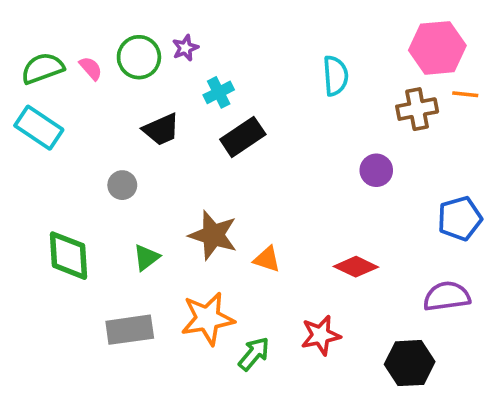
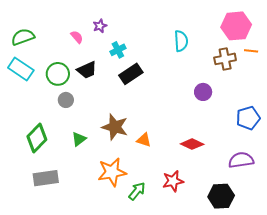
green circle: (139, 57) -> (58, 74), moved
pink semicircle: (91, 68) -> (77, 37), moved
green diamond: (68, 256) -> (37, 138), turned 48
gray rectangle: (130, 330) -> (46, 178), moved

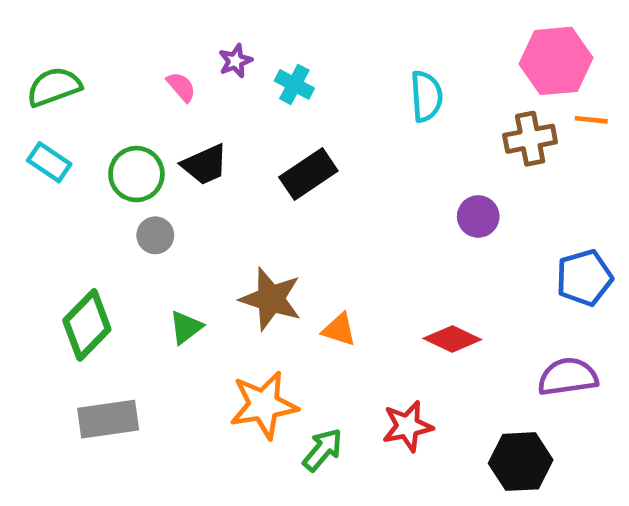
cyan cross: (118, 50) -> (294, 84), moved, turned -35
cyan rectangle: (21, 69) -> (49, 162), size x0.7

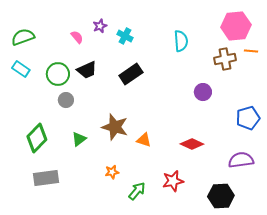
orange star: (264, 405) -> (112, 172), size x0.5

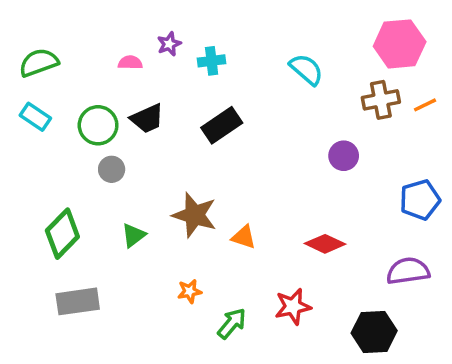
cyan cross: (125, 36) -> (212, 61), turned -35
pink semicircle: (77, 37) -> (130, 63), turned -48
cyan semicircle: (181, 41) -> (306, 69), turned -45
orange line: (251, 51) -> (425, 105), moved, turned -32

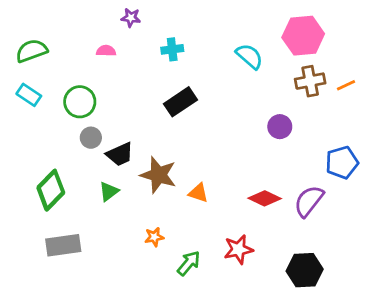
purple star: (169, 44) -> (131, 18), moved, turned 30
pink hexagon: (400, 44) -> (303, 36), moved
black trapezoid: (147, 118) -> (120, 154), moved
purple semicircle: (408, 271) -> (309, 201), moved, turned -44

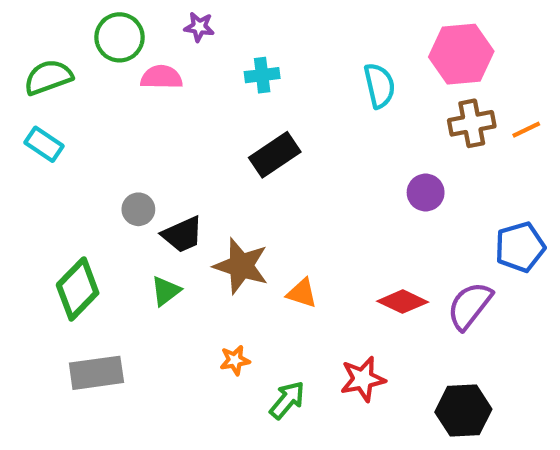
pink semicircle: (106, 51) -> (161, 77), size x1.4
cyan semicircle: (249, 56) -> (379, 86), turned 36
green circle: (80, 102) -> (120, 37), moved

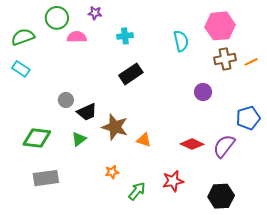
green diamond: (78, 289) -> (37, 138), turned 52

